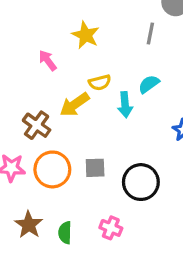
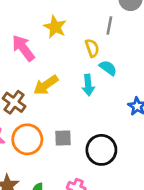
pink arrow: (48, 60) -> (23, 48), size x1.5
yellow semicircle: (100, 83) -> (92, 48), moved, turned -96
cyan semicircle: (149, 84) -> (108, 68), turned 72

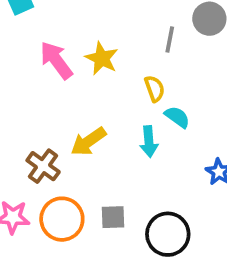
gray line: (109, 26) -> (170, 39), moved
pink arrow: (23, 48) -> (56, 60), moved

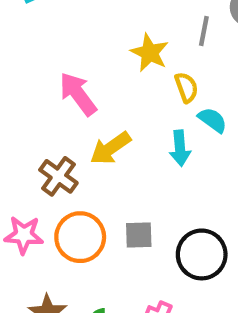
yellow star: (102, 58) -> (150, 53), moved
pink arrow: (56, 60) -> (78, 94), moved

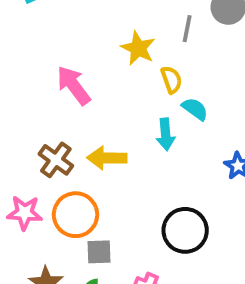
yellow arrow: (111, 148) -> (107, 158), moved, turned 36
gray square: (139, 235) -> (99, 252), moved

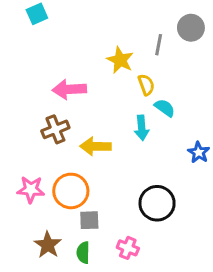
pink arrow: (74, 85) -> (69, 89), turned -56
brown cross: (56, 160) -> (55, 129), moved, turned 32

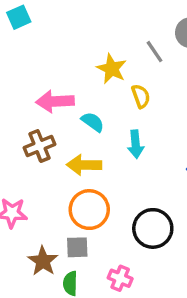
gray line: (159, 45) -> (155, 52), turned -45
cyan semicircle: (165, 108) -> (93, 122), moved
orange circle: (71, 191) -> (89, 210), moved
brown star: (48, 245) -> (43, 261), moved

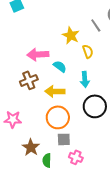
black circle: (153, 228) -> (95, 106), moved
gray square: (77, 247) -> (64, 139), moved

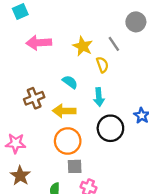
gray line: (96, 25) -> (114, 44), moved
pink arrow: (38, 54) -> (39, 43), moved
brown star: (31, 147) -> (20, 176), moved

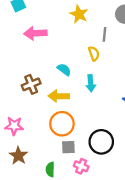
gray line: (114, 44) -> (104, 34), turned 40
yellow star: (83, 46) -> (79, 14), moved
black circle: (110, 128) -> (101, 142), moved

